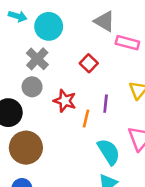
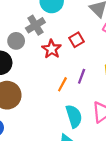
gray circle: (32, 87) -> (16, 41), moved
red star: (65, 101) -> (52, 49), moved

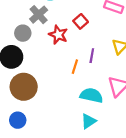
cyan semicircle: (74, 116) -> (91, 95), turned -50

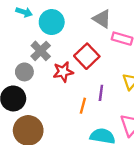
red square: (81, 21) -> (87, 56), size x1.5
red star: (58, 35) -> (63, 72), turned -30

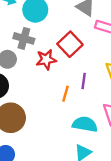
gray cross: (41, 51) -> (24, 38), turned -30

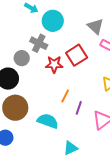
purple line: (84, 81) -> (79, 108), moved
cyan semicircle: (85, 124) -> (48, 121), moved

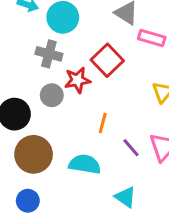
gray circle: (22, 58) -> (52, 95), moved
purple line: (79, 108) -> (131, 148), moved, turned -48
cyan triangle: (71, 148) -> (125, 197), turned -49

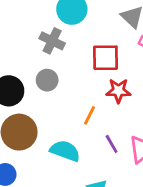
red square: (107, 60) -> (106, 58), turned 32
red star: (77, 80) -> (118, 91), moved

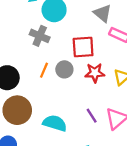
gray circle: (47, 80) -> (64, 69), moved
orange line: (90, 115) -> (44, 70), moved

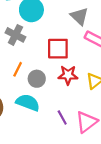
gray circle: (64, 69) -> (37, 79), moved
cyan semicircle: (55, 123) -> (28, 103), moved

